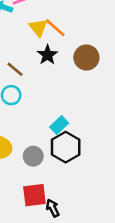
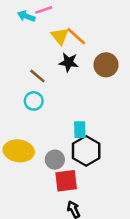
black star: (47, 55) -> (69, 62), turned -30
cyan rectangle: (59, 125) -> (80, 130), turned -49
red square: (34, 195) -> (66, 181), moved

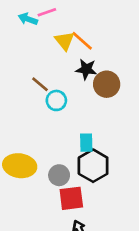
black star: (69, 62) -> (86, 69), moved
brown circle: (106, 65) -> (107, 84), moved
cyan circle: (34, 101) -> (56, 100), moved

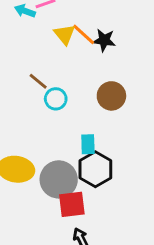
black star: (86, 69) -> (104, 40), moved
brown circle: (107, 84) -> (111, 96), moved
gray circle: (59, 175) -> (59, 179), size x1.6

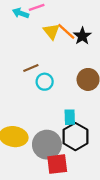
black star: (104, 40) -> (82, 36), turned 30
brown line: (38, 81) -> (31, 68), turned -63

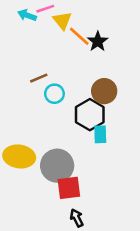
yellow triangle: (51, 31) -> (62, 21), moved
cyan rectangle: (70, 117) -> (100, 134), moved
black hexagon: (75, 137) -> (90, 115), moved

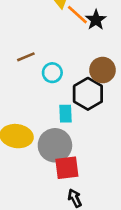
brown line: (39, 78) -> (26, 57), moved
cyan rectangle: (100, 134) -> (66, 114), moved

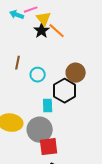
black star: (96, 20) -> (42, 31), moved
brown line: (26, 57) -> (18, 63), turned -56

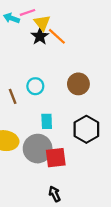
brown line: (18, 63) -> (13, 96), moved, turned -32
black hexagon: (65, 91) -> (86, 129), moved
red square: (49, 147) -> (56, 158), moved

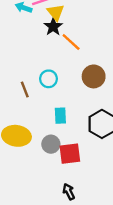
orange line: (57, 36) -> (71, 42), moved
gray circle: (38, 149) -> (51, 144), size x0.6

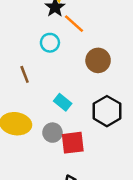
cyan circle: (48, 79) -> (50, 43), moved
cyan rectangle: (60, 116) -> (63, 102), turned -49

